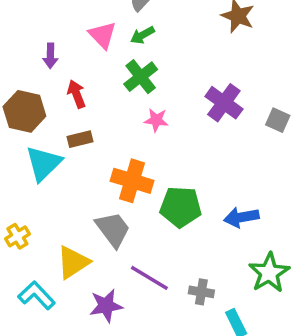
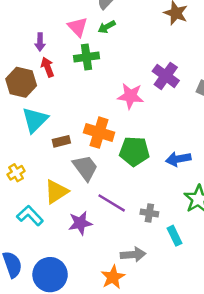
green cross: (141, 77) -> (87, 57), moved, turned 30
red arrow: (76, 94) -> (48, 67), moved
pink star: (156, 120) -> (131, 96), moved, size x1.5
brown rectangle: (80, 139) -> (61, 141), moved

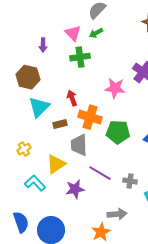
red arrow: (48, 67) -> (72, 98), moved
gray trapezoid: (85, 168) -> (79, 145), turned -145

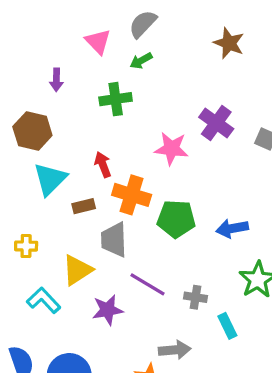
pink triangle: (73, 33) -> (98, 42), moved
yellow cross: (24, 149) -> (26, 246), turned 32

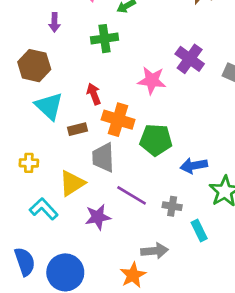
cyan triangle: (50, 179) -> (49, 106), turned -32
blue arrow: (232, 228) -> (194, 166), moved

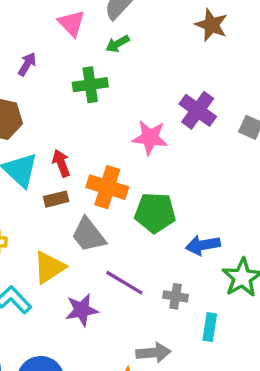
purple arrow: (55, 22) -> (27, 64), turned -150
red arrow: (94, 94) -> (61, 163), moved
gray trapezoid: (103, 158) -> (88, 235), turned -36
cyan rectangle: (199, 231) -> (210, 327), turned 35

